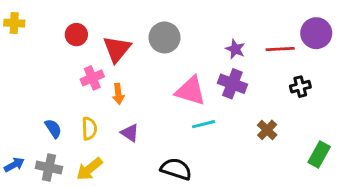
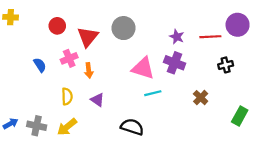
blue semicircle: (53, 129) -> (40, 65), moved

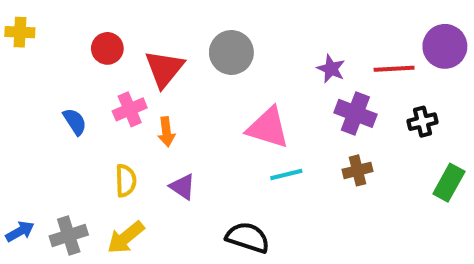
purple cross: (175, 63) -> (355, 113), moved
brown cross: (201, 98) -> (357, 170), moved, turned 32
green rectangle: (240, 116) -> (449, 183), moved
gray cross: (37, 126) -> (69, 235), turned -30

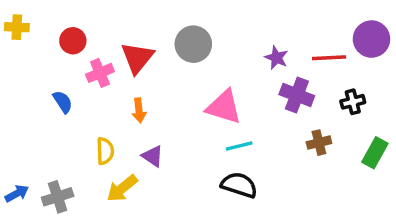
red circle: (107, 48) -> (73, 41), moved
pink cross: (130, 109) -> (100, 73), moved
brown cross: (357, 170) -> (319, 143), moved
yellow arrow: (126, 238) -> (122, 188), moved
black semicircle: (248, 238) -> (239, 185), moved

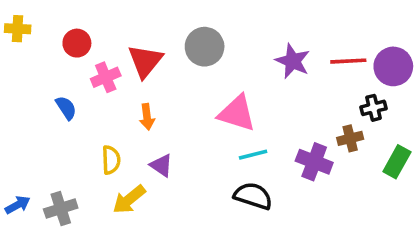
purple circle: (372, 39) -> (393, 66), moved
purple star: (276, 58) -> (293, 61), size x1.4
purple cross: (297, 95) -> (314, 162), moved
brown cross: (319, 143) -> (350, 138), moved

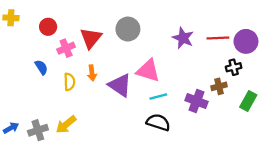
yellow semicircle: (111, 160) -> (69, 82), moved
purple triangle: (161, 165) -> (120, 85), moved, size x1.6
yellow arrow: (129, 199) -> (66, 125), moved

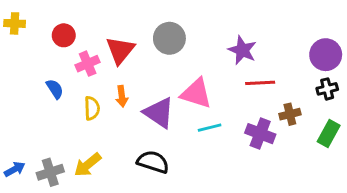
red line: (218, 38) -> (260, 83), moved
black cross: (234, 67) -> (327, 89), moved
black semicircle: (158, 122) -> (153, 162), moved

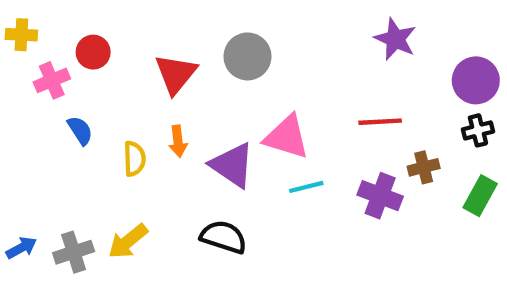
purple star: (242, 50) -> (395, 39), moved
pink cross: (88, 64) -> (52, 80), moved

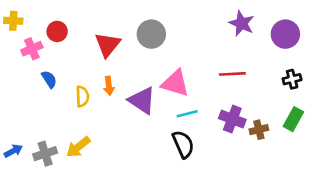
purple circle: (476, 80) -> (285, 34), moved
brown cross: (424, 167) -> (259, 130), moved
black semicircle: (224, 237) -> (183, 144), moved, turned 48

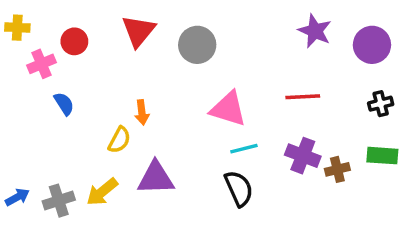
red triangle: (108, 45) -> (138, 31), moved
yellow semicircle: (82, 96) -> (119, 140), moved, turned 30
purple triangle: (142, 100) -> (156, 178), moved, turned -36
green rectangle: (293, 119) -> (382, 156), turned 65

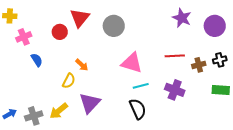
red circle: (74, 41) -> (60, 32), moved
orange arrow: (142, 112) -> (82, 65), turned -40
brown cross: (337, 169) -> (199, 65), moved
purple triangle: (156, 178) -> (90, 103), turned -45

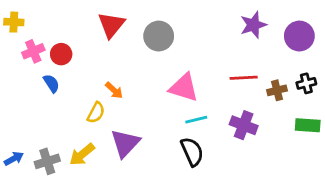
purple star: (182, 18) -> (253, 25), turned 30
red circle: (60, 32) -> (61, 54), moved

